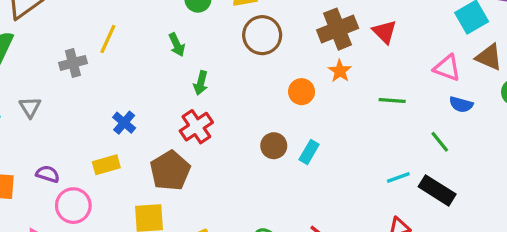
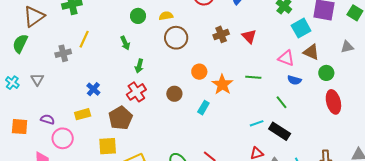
brown cross: (338, 29) -> (221, 34), size x0.7
orange star: (340, 71) -> (222, 84), moved, size x1.5
brown circle: (274, 146) -> (174, 94), moved

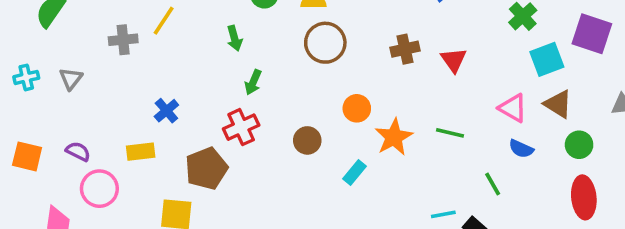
cyan cross: (12, 83) -> (26, 77), turned 32

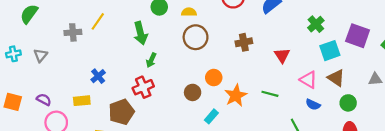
green arrow: (235, 38) -> (141, 33), size x1.5
red triangle: (454, 60) -> (282, 55), moved
brown circle: (307, 140) -> (193, 92), moved

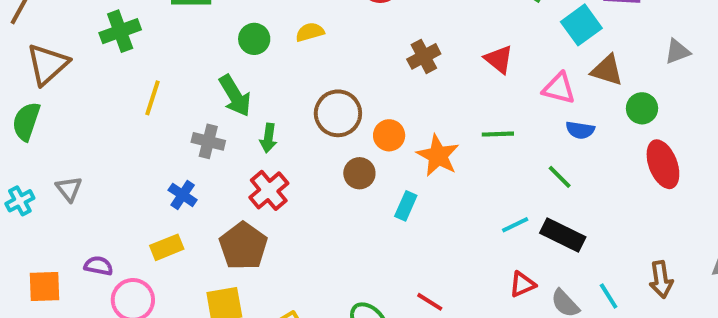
gray cross: (73, 32) -> (208, 141), moved, turned 35
brown circle: (196, 37) -> (338, 113), moved

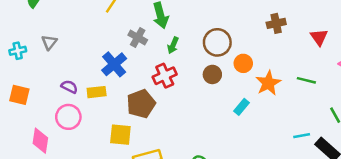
brown circle: (359, 173) -> (212, 74), moved
blue cross: (183, 195) -> (114, 64), size x1.5
cyan cross: (20, 201) -> (18, 51), moved
purple semicircle: (98, 266) -> (69, 87), moved

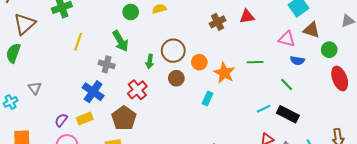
red triangle: (319, 37) -> (247, 17), moved, turned -49
green arrow: (173, 45) -> (150, 62), moved
purple semicircle: (69, 87) -> (61, 120), turned -64

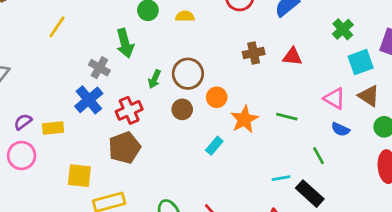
yellow line: (78, 42) -> (57, 27), moved
blue cross: (93, 92) -> (89, 100), moved
brown pentagon: (124, 118) -> (125, 148), moved

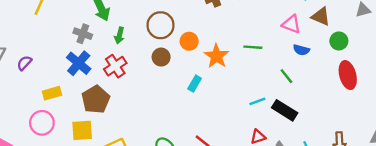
green arrow: (154, 79) -> (119, 35), moved
purple semicircle: (23, 122) -> (24, 63), moved
brown pentagon: (125, 148) -> (96, 99), moved
pink circle: (22, 156) -> (42, 123), moved

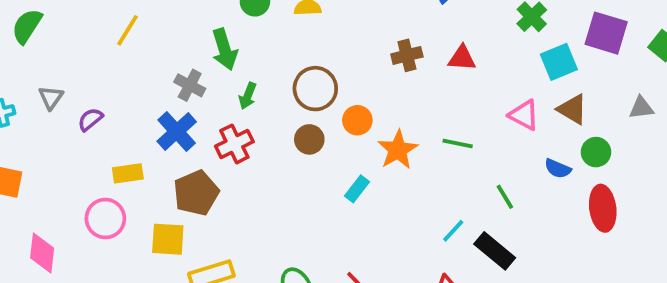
blue semicircle: (301, 50) -> (558, 169), moved
cyan line: (257, 101) -> (453, 231), turned -35

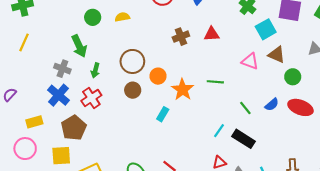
blue semicircle: (558, 169) -> (272, 105), moved, turned -56
red ellipse: (603, 208) -> (300, 107), turned -55

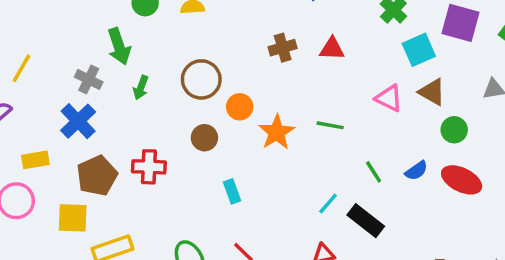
yellow line: (24, 42) -> (21, 68), moved
brown circle: (133, 90) -> (204, 138), moved
red cross: (91, 98) -> (149, 167), moved, turned 30
cyan rectangle: (163, 114) -> (232, 191), moved, turned -56

